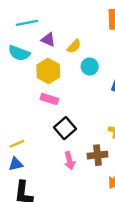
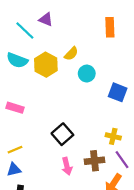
cyan line: (27, 23) -> (25, 30), turned 55
purple triangle: (48, 40) -> (46, 19), moved
yellow hexagon: (48, 71) -> (46, 65), moved
pink rectangle: (49, 99) -> (15, 108), moved

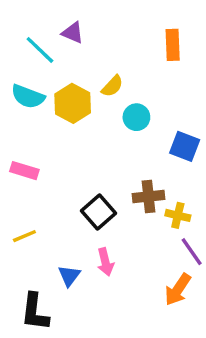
brown cross: (94, 161) -> (149, 196), moved
blue triangle: (14, 170) -> (69, 276), moved, turned -40

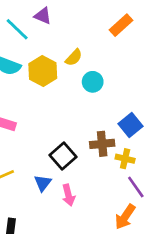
orange rectangle: (173, 45) -> (121, 25), turned 50
blue square: (185, 146) -> (130, 125), moved, turned 30
blue triangle: (69, 276) -> (43, 183), moved

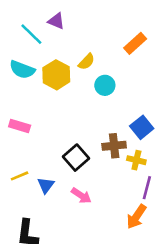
orange rectangle: (121, 25) -> (135, 43), moved
blue triangle: (43, 183) -> (46, 185), moved
purple line: (136, 187) -> (147, 188), turned 50
pink arrow: (68, 195) -> (81, 196), turned -42

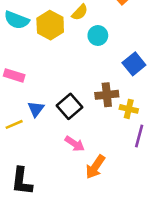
blue square: (142, 127) -> (134, 64), moved
blue triangle: (46, 185) -> (36, 109), moved
orange arrow: (136, 217) -> (95, 167), moved

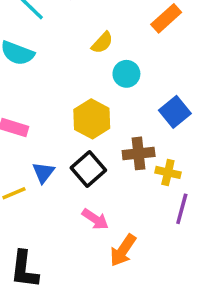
yellow hexagon: (50, 25) -> (92, 119), moved

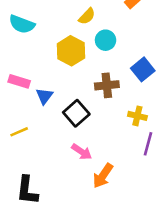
yellow hexagon: (92, 119) -> (71, 51), moved
brown cross: (139, 153) -> (107, 85), moved
blue triangle: (43, 172) -> (44, 96), moved

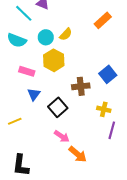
cyan circle: (106, 40) -> (46, 37), moved
pink rectangle: (19, 81) -> (27, 71), moved
orange arrow: (103, 176) -> (78, 154), turned -84

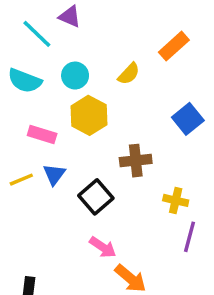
yellow semicircle: (66, 34) -> (129, 74), moved
blue square: (108, 74) -> (188, 119), moved
yellow line: (15, 121) -> (21, 180), moved

